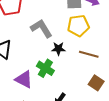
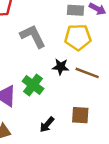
black star: (58, 49) -> (61, 67), moved
brown square: (96, 83) -> (80, 115), moved, turned -35

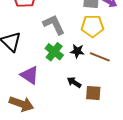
green cross: (33, 85) -> (54, 52), moved
black arrow: (47, 125) -> (74, 82), moved, turned 80

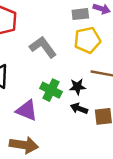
black star: (77, 51) -> (77, 87), moved
green cross: (54, 52) -> (51, 90), moved

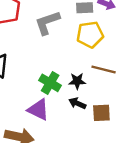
gray L-shape: (43, 47) -> (47, 23), moved, turned -76
purple triangle: (27, 110) -> (38, 110), moved

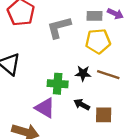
black star: (77, 81) -> (83, 73), moved
green cross: (50, 83) -> (58, 84), turned -30

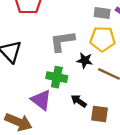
gray L-shape: (59, 27) -> (62, 41), moved
black star: (83, 73) -> (85, 60), moved

